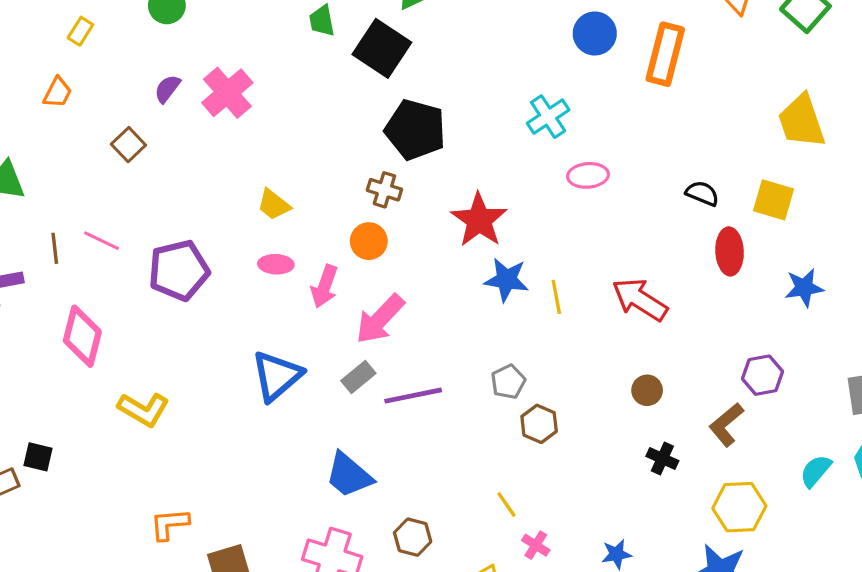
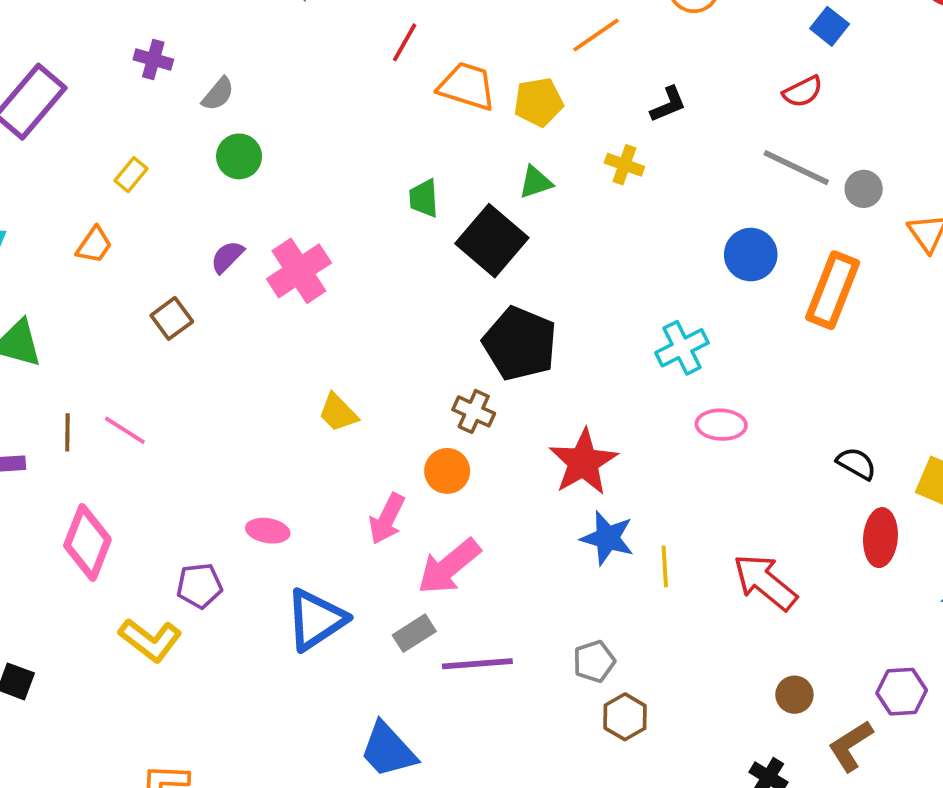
pink ellipse: (276, 264) -> (268, 531), moved
purple pentagon: (179, 270) -> (199, 586), moved, size x0.6
brown circle: (647, 390) -> (794, 695), moved

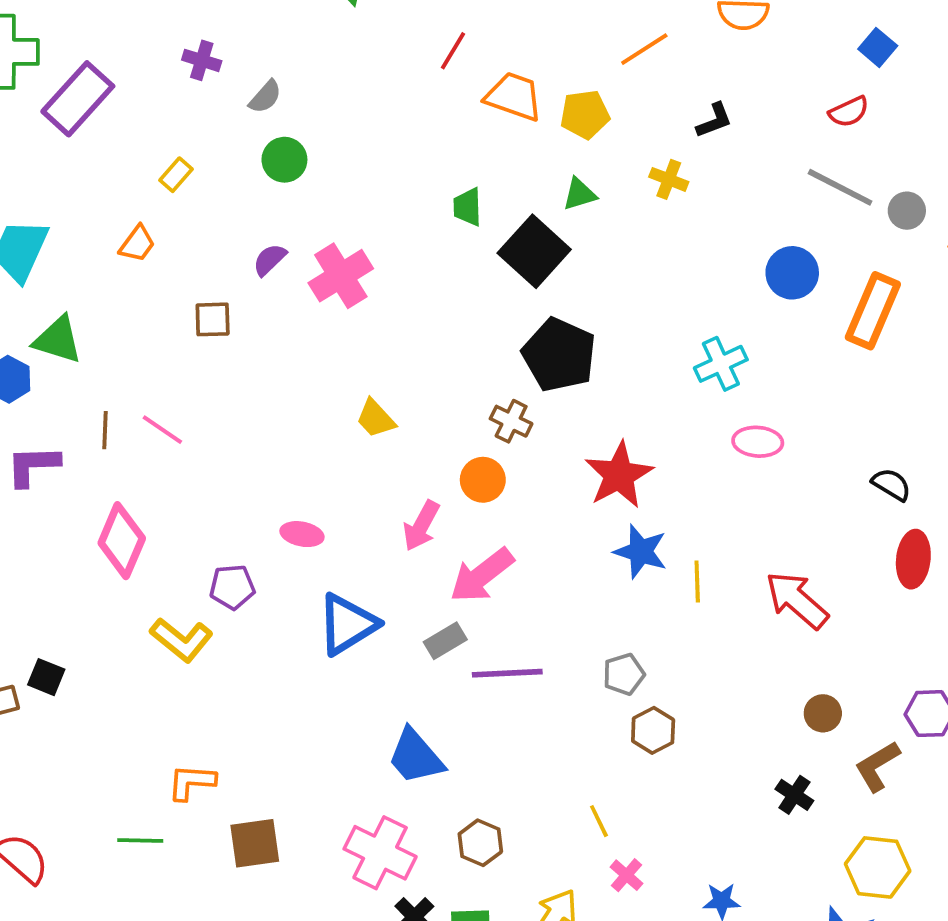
brown square: (172, 318) -> (213, 319), turned 33

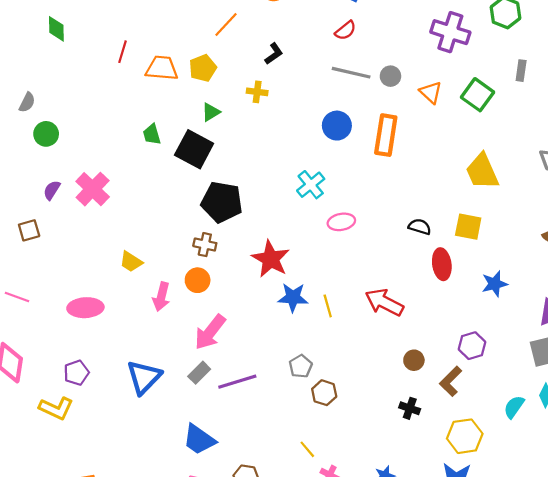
pink arrow: (421, 526) -> (161, 297), moved
pink ellipse: (302, 534) -> (85, 308), moved, size x1.5

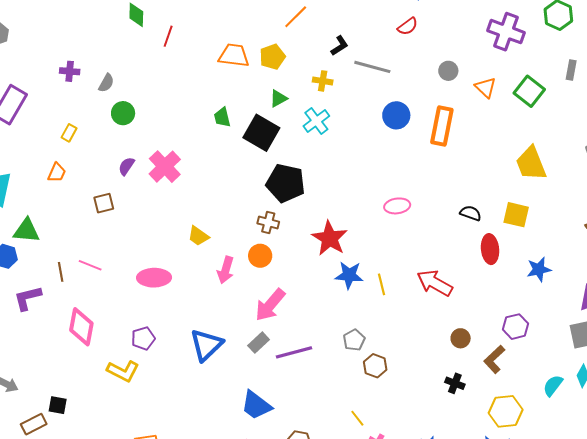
red line: (123, 52) -> (168, 36), moved
gray line: (351, 73) -> (372, 67), moved
cyan cross: (311, 185) -> (316, 121), moved

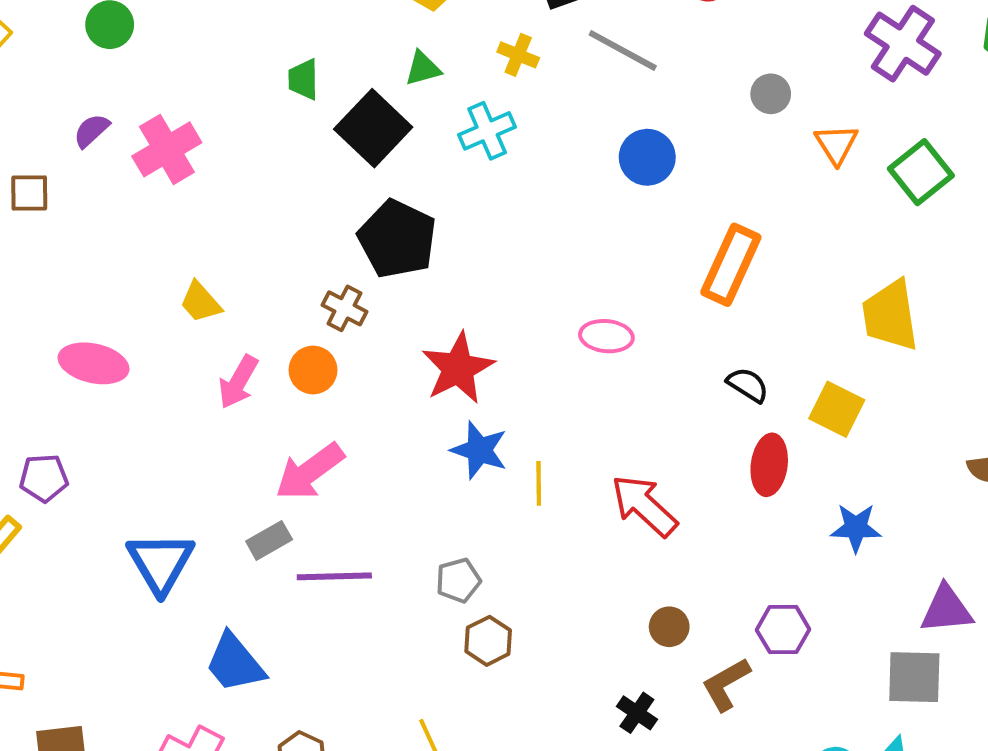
orange rectangle: (442, 126) -> (731, 265), moved
blue triangle: (206, 345) -> (161, 563), moved, turned -30

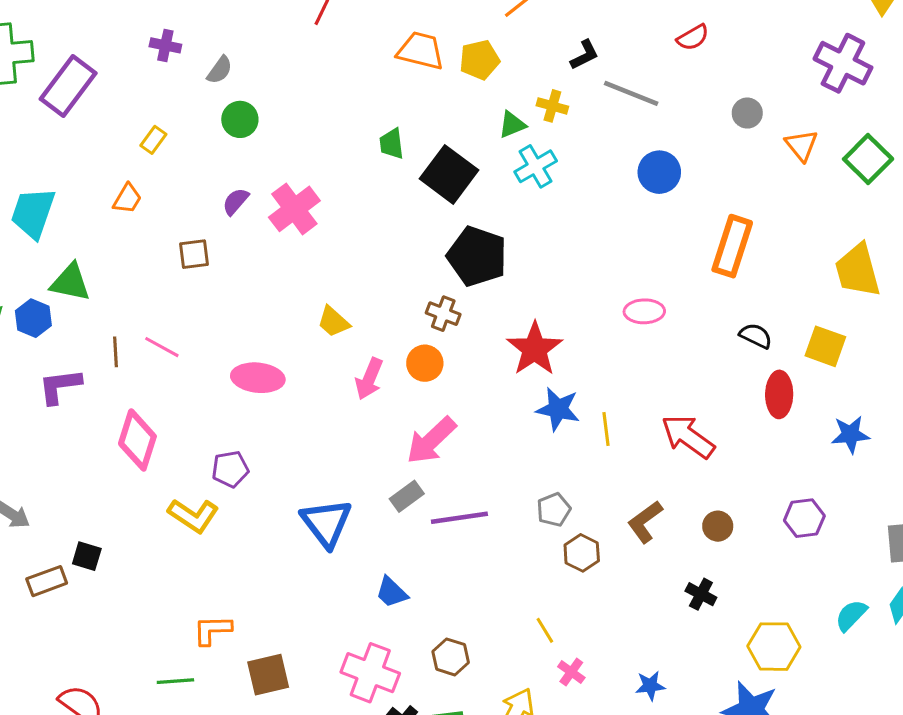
green triangle: (423, 68) -> (512, 125), moved
blue trapezoid: (235, 663) -> (392, 592), size x0.7
brown L-shape: (726, 684) -> (645, 522), moved

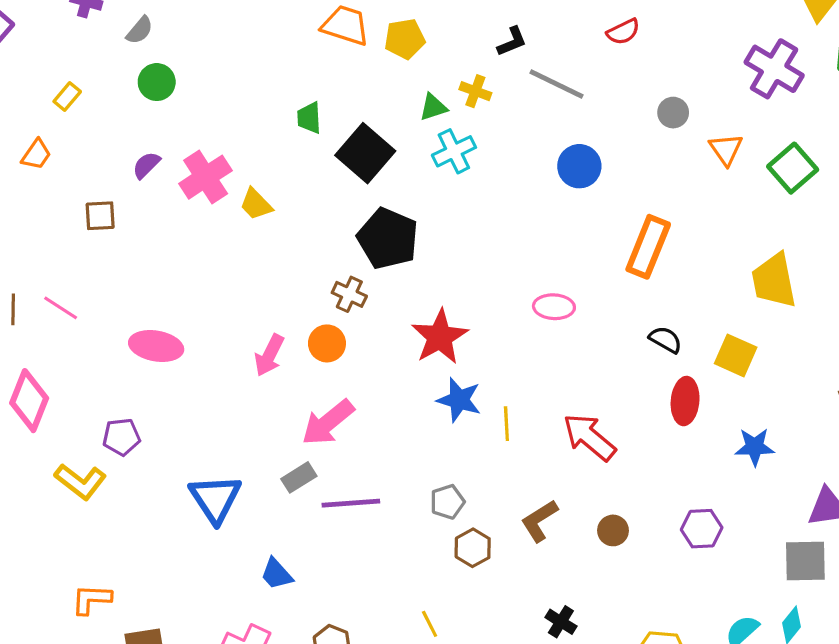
yellow trapezoid: (333, 322) -> (256, 204), moved
black cross: (701, 594) -> (561, 622), moved

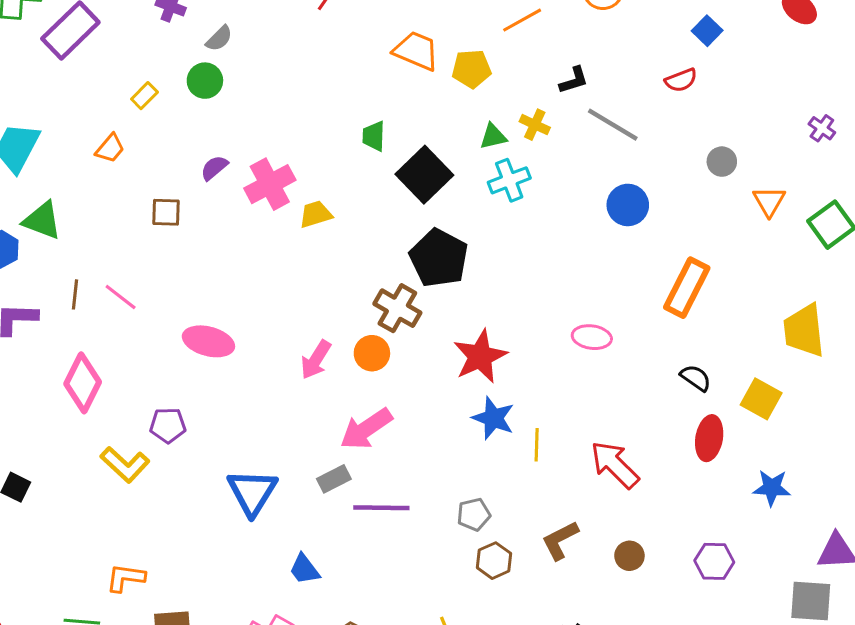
purple cross: (774, 69) -> (822, 128), size x0.5
green circle: (157, 82) -> (205, 81), moved
yellow trapezoid: (256, 204) -> (316, 214), turned 112
brown cross: (349, 294) -> (397, 308), size x1.4

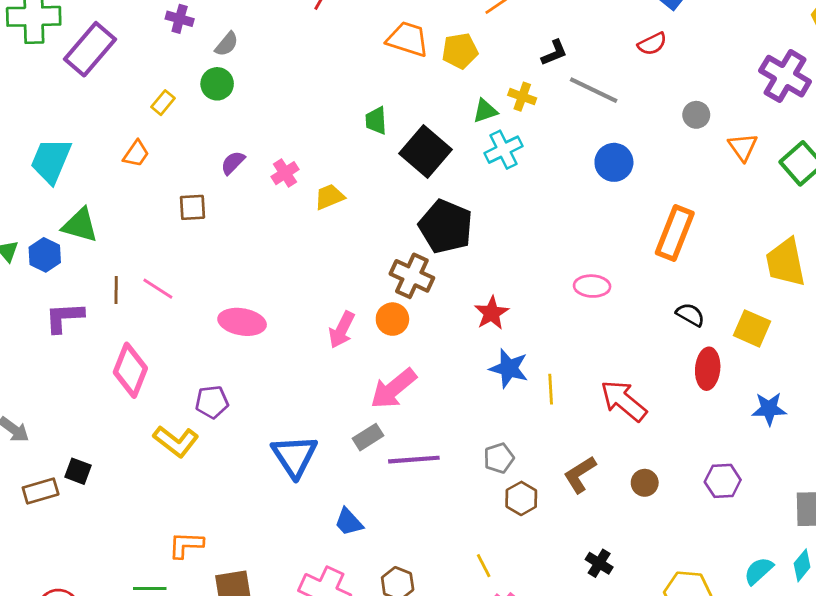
purple cross: (822, 128) -> (785, 76), size x2.0
pink cross: (270, 184) -> (285, 173), size x0.6
red star: (480, 356) -> (492, 313), size x0.7

